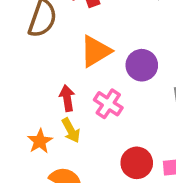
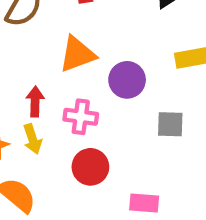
pink cross: (108, 104) -> (81, 117), turned -36
red circle: (137, 163) -> (90, 167), moved

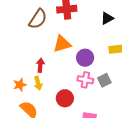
pink cross: (81, 117) -> (85, 80), moved
gray square: (170, 124) -> (104, 80), turned -32

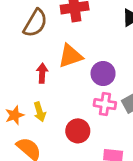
red arrow: (40, 65) -> (42, 73), moved

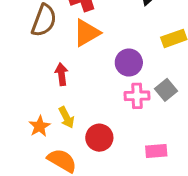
orange triangle: (70, 56) -> (87, 33), moved
red circle: (78, 131) -> (99, 138), moved

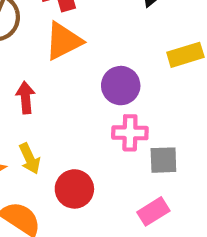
gray square: (166, 90) -> (163, 160), moved, turned 35
pink rectangle: (156, 151) -> (153, 211), turned -30

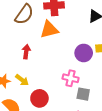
purple circle: (121, 86) -> (84, 53), moved
yellow arrow: (30, 159) -> (22, 80), turned -40

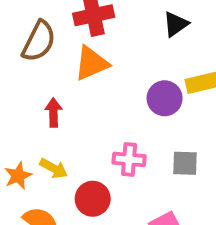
pink cross: (71, 78) -> (129, 159), moved
gray square: (83, 94) -> (185, 163), moved

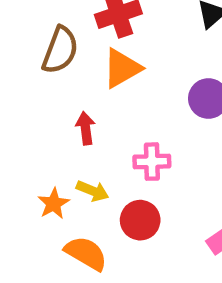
pink cross: (129, 159) -> (152, 162), moved

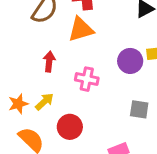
pink cross: (152, 162) -> (87, 79), moved
yellow arrow: (93, 191) -> (44, 102), turned -78

